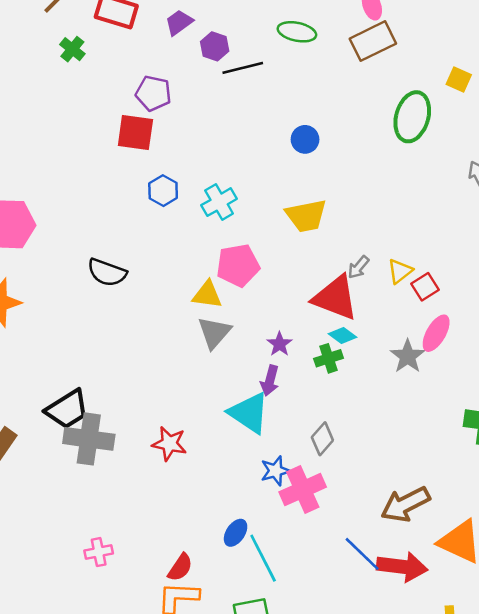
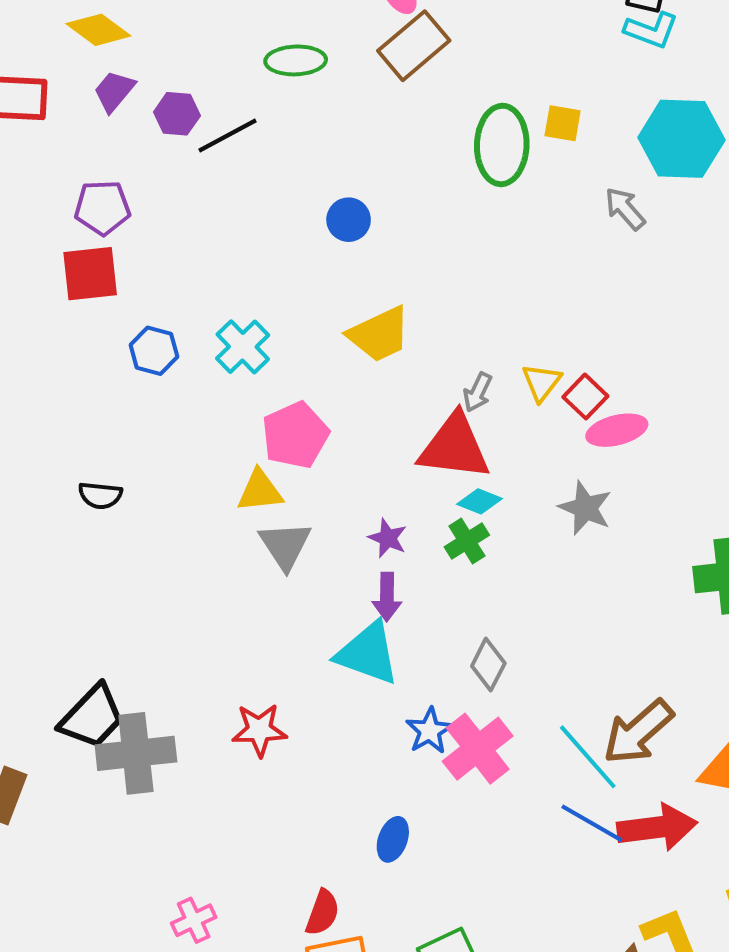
yellow square: (459, 79) -> (563, 123), moved
black semicircle: (107, 272) -> (100, 495), size x0.7
pink ellipse: (436, 333) -> (617, 430), moved, turned 60
cyan line: (263, 558) -> (588, 757), moved

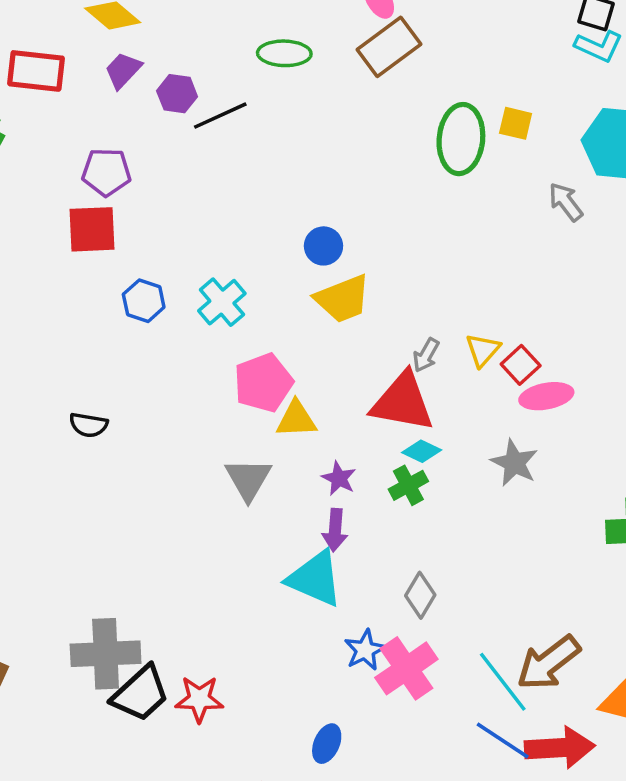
blue circle: (349, 220) -> (323, 246), moved
yellow triangle: (260, 491) -> (296, 419), moved
black trapezoid: (92, 717) -> (140, 694), moved
red star: (259, 730) -> (199, 699), moved

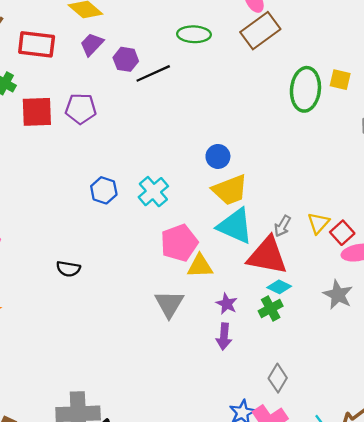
red square: (92, 229) -> (37, 112), moved
cyan triangle: (315, 579) -> (235, 226), moved

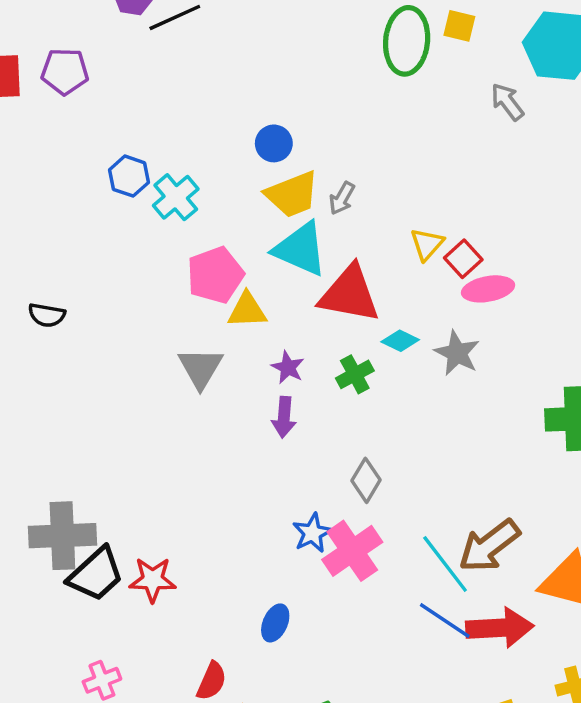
blue hexagon: (104, 190) -> (129, 176), moved
gray arrow: (282, 226) -> (342, 198), moved
cyan diamond: (279, 287) -> (400, 341), moved

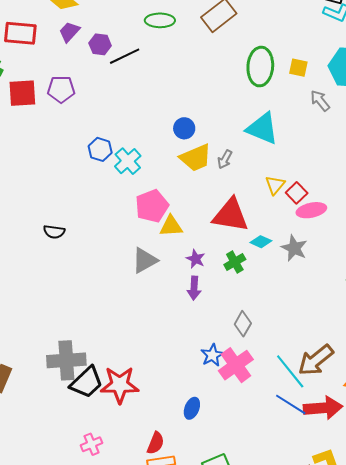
yellow square: (459, 26) -> (298, 68), moved
cyan triangle: (300, 249) -> (262, 129), moved
gray triangle: (201, 368) -> (145, 260), turned 32
red star: (153, 580) -> (120, 385), size x1.4

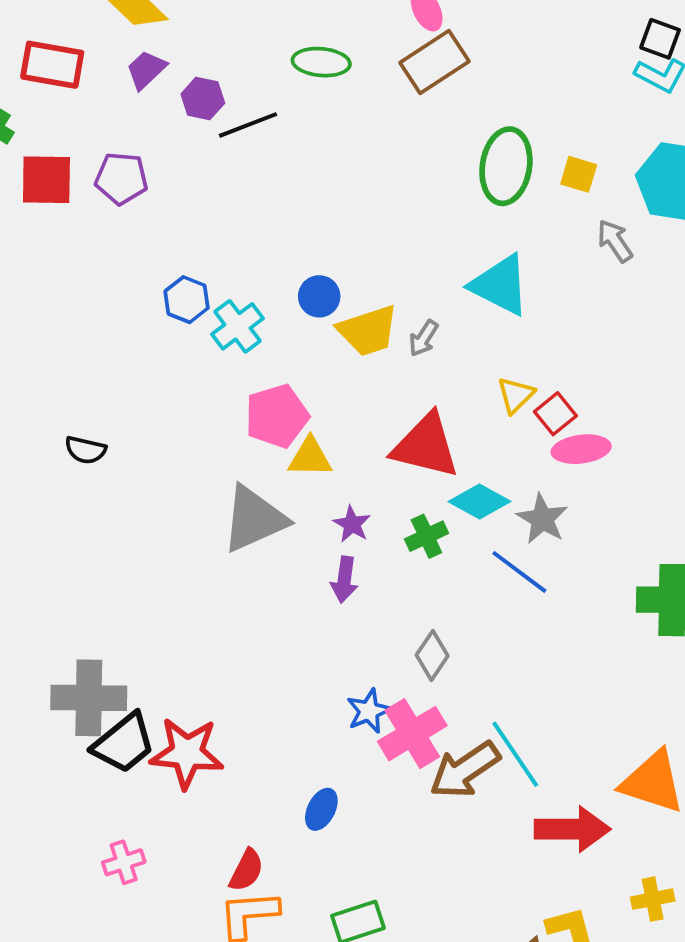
blue circle: (184, 128) -> (319, 296), moved
cyan diamond: (261, 242) -> (479, 501), size x1.4
gray triangle: (145, 260) -> (254, 519), size x1.4
brown arrow: (316, 360) -> (465, 770), moved
blue line: (291, 404) -> (519, 572), moved

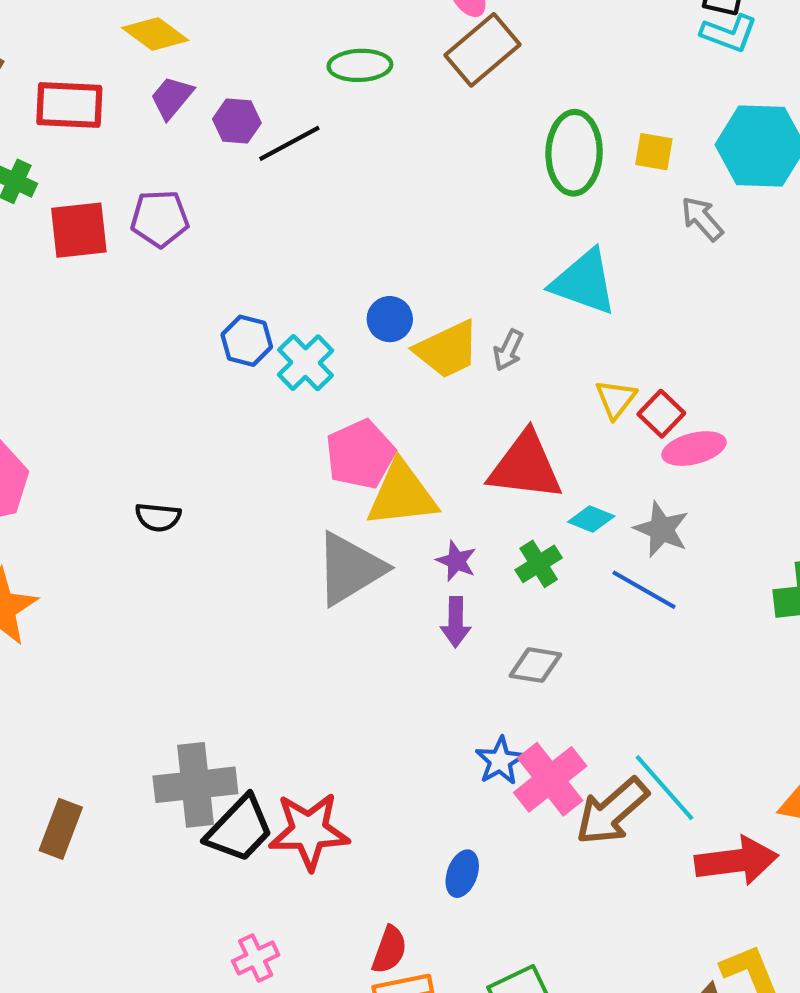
yellow triangle: (310, 457) -> (402, 495), size x1.5
cyan diamond: (479, 501) -> (591, 519), size x0.7
gray diamond: (432, 655) -> (535, 665), moved, turned 72

